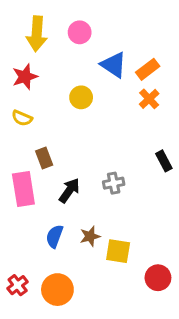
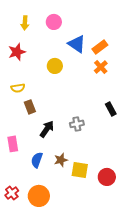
yellow arrow: (37, 34) -> (25, 23), size x0.6
yellow semicircle: (22, 118) -> (18, 88), moved, turned -32
pink rectangle: (23, 189) -> (13, 144), moved, size x0.7
red circle: (158, 278) -> (107, 177), moved

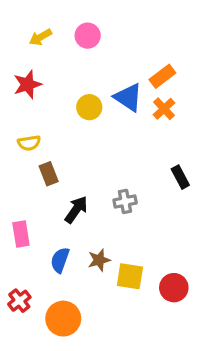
yellow arrow: (25, 23) -> (40, 37), turned 56
blue triangle: (77, 44) -> (128, 97), moved
red cross: (12, 193) -> (19, 301), moved

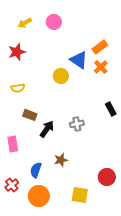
yellow circle: (89, 107) -> (61, 76), moved
brown rectangle: (49, 174) -> (30, 115), moved, turned -48
blue semicircle: (60, 260) -> (36, 170), moved
yellow square: (130, 276) -> (80, 195), moved

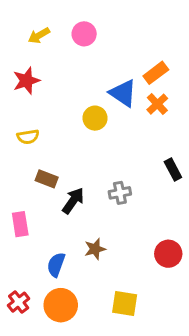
red circle: (107, 177) -> (168, 254), moved
red cross: (12, 185) -> (19, 302), moved

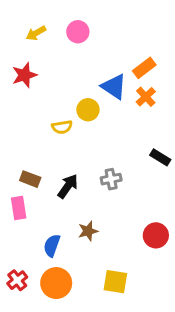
yellow semicircle: (28, 137) -> (62, 127), moved
black rectangle: (173, 170) -> (160, 157), turned -30
brown rectangle: (47, 179) -> (30, 179), moved

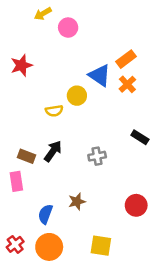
yellow arrow: (36, 33) -> (43, 14), moved
black arrow: (68, 186) -> (53, 151), moved

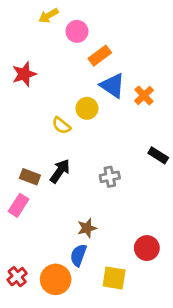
orange rectangle: (126, 59) -> (100, 56), moved
yellow semicircle: (54, 111) -> (61, 125), turned 48
pink rectangle: (16, 181) -> (19, 205), turned 42
red circle: (136, 205) -> (147, 248), moved
blue semicircle: (45, 214) -> (78, 255), moved

